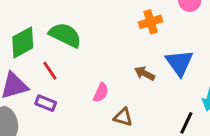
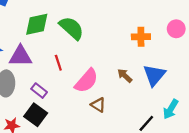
red line: (50, 71) -> (58, 63), moved
pink semicircle: (101, 93) -> (86, 81), size x1.6
purple rectangle: (46, 103) -> (39, 91), moved

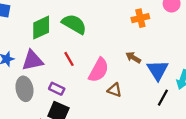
blue triangle: (154, 75) -> (158, 70), moved

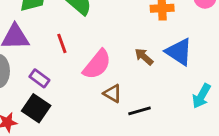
blue triangle: (158, 70) -> (179, 52), moved, turned -35
black line: (163, 98) -> (139, 111), moved, turned 35

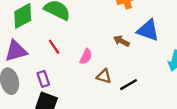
pink semicircle: (97, 64) -> (86, 56), size x0.6
purple rectangle: (39, 78) -> (43, 79), turned 49

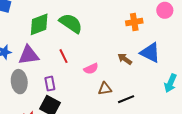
pink semicircle: (86, 56) -> (91, 69), turned 32
brown triangle: (104, 76) -> (105, 89), turned -32

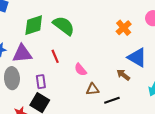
orange cross: (134, 22) -> (124, 28), turned -35
brown arrow: (125, 59) -> (123, 75), moved
pink semicircle: (91, 69) -> (80, 70), turned 72

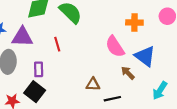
orange cross: (124, 28) -> (134, 23), turned 35
pink semicircle: (80, 70) -> (115, 47), moved, size x1.5

